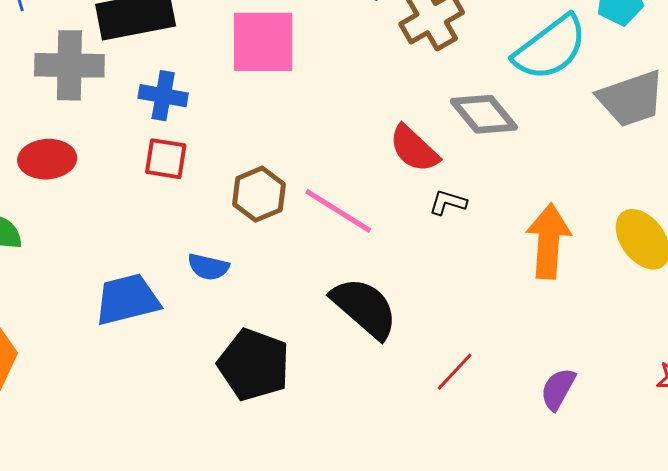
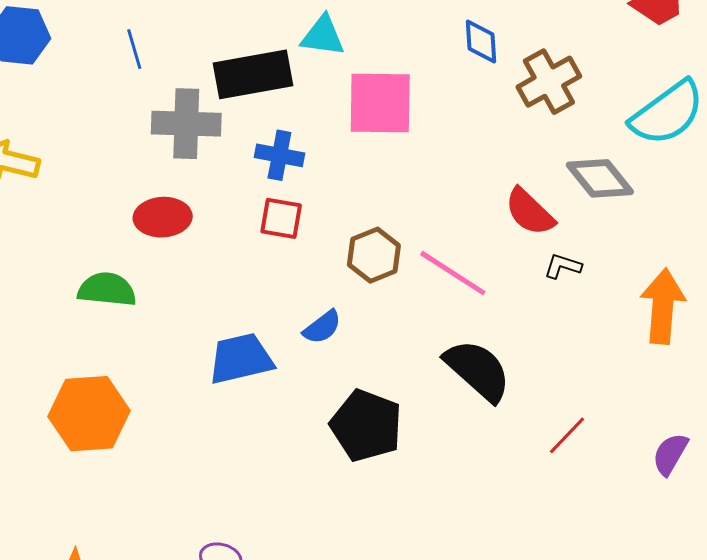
blue semicircle: (208, 267) -> (322, 327), turned -51

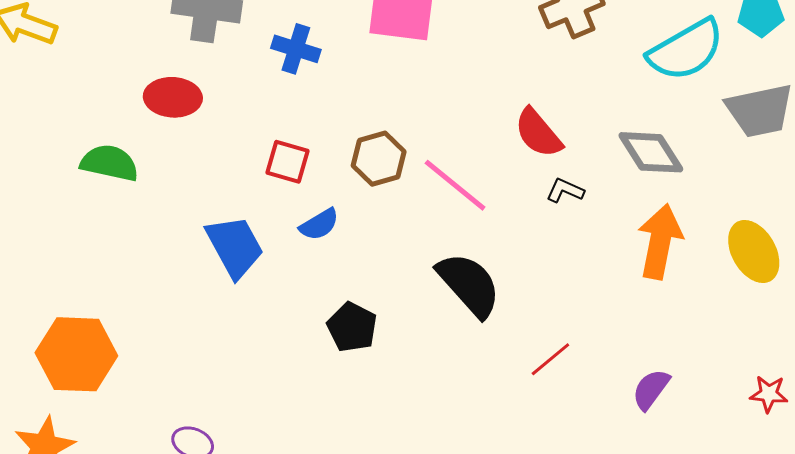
gray diamond: (600, 178) -> (651, 152), moved
red square: (281, 218) -> (288, 162), moved
blue trapezoid: (241, 359) -> (235, 247), turned 68
orange hexagon: (89, 414) -> (76, 354), moved
black pentagon: (366, 426) -> (352, 327), size x0.7

